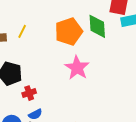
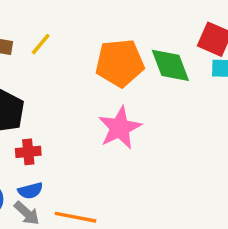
green diamond: (97, 26) -> (170, 65), turned -30

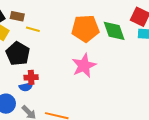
yellow line: (41, 44) -> (33, 29), moved, turned 64
blue semicircle: (30, 191) -> (26, 87), moved

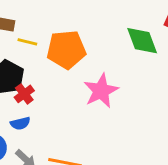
orange pentagon: (85, 28) -> (66, 50), moved
red cross: (31, 77) -> (24, 94), moved, turned -32

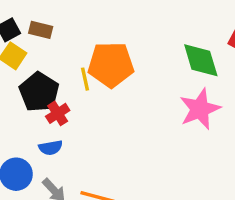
yellow line: (27, 42) -> (85, 79), moved, turned 60
pink star: (101, 91) -> (200, 109), moved

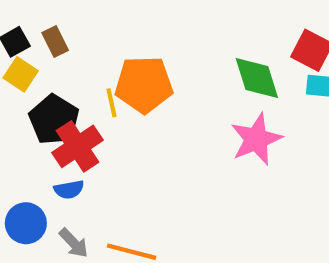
brown rectangle: (41, 30) -> (55, 42), turned 50
red cross: (58, 113) -> (78, 146), size x1.6

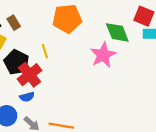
orange pentagon: (144, 84) -> (67, 19), moved
pink star: (256, 139) -> (103, 55), moved

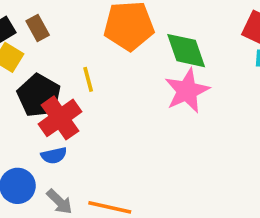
green diamond: (117, 32) -> (186, 51), moved

